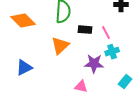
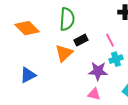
black rectangle: (85, 30) -> (81, 40), moved, turned -32
pink triangle: (81, 87) -> (94, 94), moved

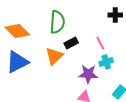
blue triangle: (28, 75) -> (17, 62), moved, size x1.4

